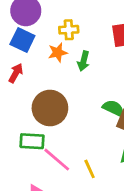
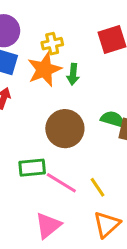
orange star: (58, 52) -> (44, 69), size x1.6
brown circle: (50, 108) -> (65, 129), moved

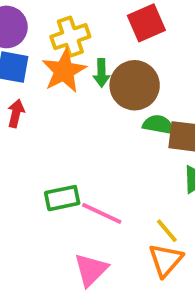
yellow cross: (52, 44) -> (70, 37), size x1.4
brown circle: (65, 129) -> (135, 85), moved
yellow line: (98, 187) -> (167, 231), moved

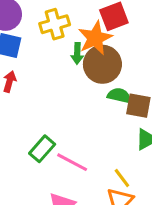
orange star: (64, 71) -> (95, 38), moved
green rectangle: (62, 198) -> (42, 149), turned -40

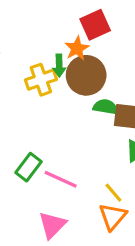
yellow cross: (55, 24) -> (41, 80), moved
orange star: (95, 38) -> (77, 48), size x0.7

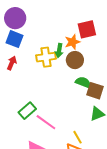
brown circle: (86, 75) -> (75, 60), size x0.7

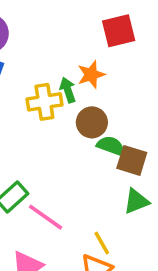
red square: (87, 29) -> (119, 31), moved
green arrow: (59, 51) -> (68, 90), turned 152
brown circle: (75, 60) -> (92, 122), moved

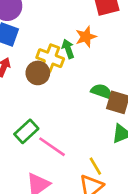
yellow cross: (44, 102) -> (50, 58), turned 30
brown circle: (92, 122) -> (38, 73), moved

